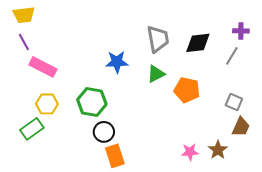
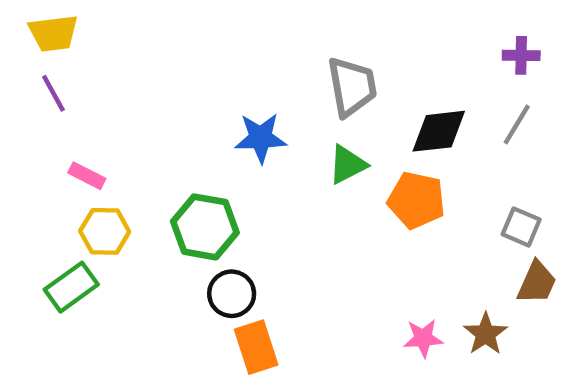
purple cross: (241, 31) -> (521, 55), moved
black diamond: (198, 43) -> (439, 131), moved
pink rectangle: (43, 67) -> (87, 176), moved, size x0.6

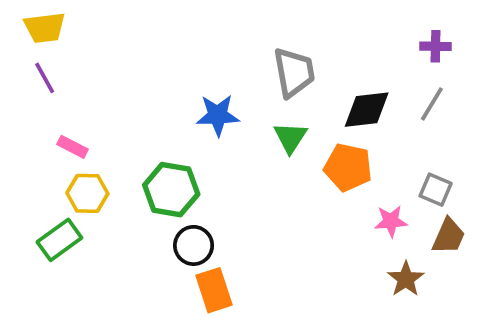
green triangle: (347, 165) -> (290, 137), turned -30
pink star: (423, 338) -> (391, 221), moved

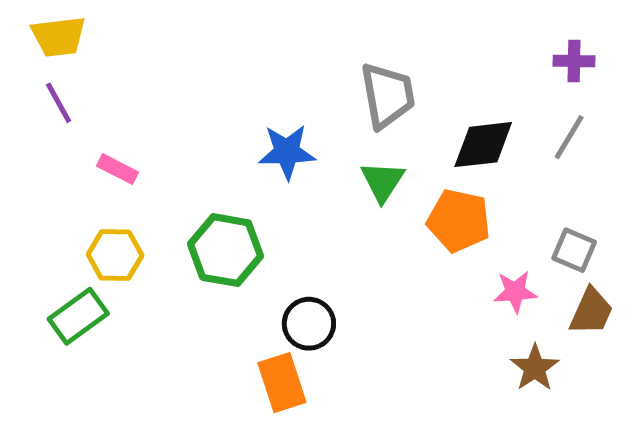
pink rectangle: (73, 147) -> (118, 169), moved
black circle: (194, 245) -> (309, 324), moved

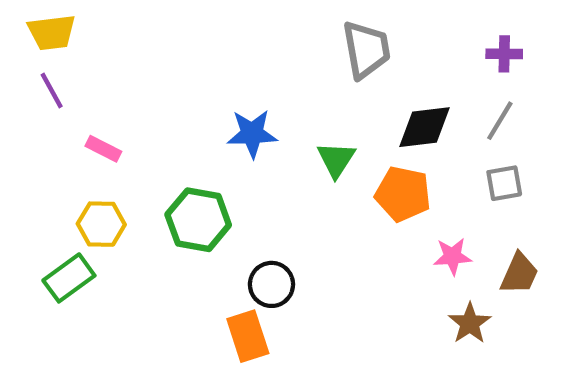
gray trapezoid: (388, 95) -> (366, 50), moved
gray square: (574, 250) -> (504, 183), moved, turned -33

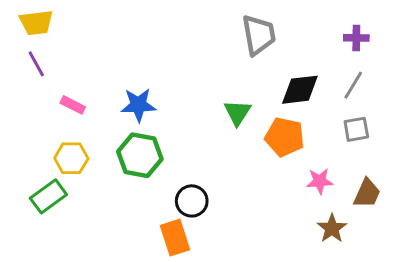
blue star: (252, 134) -> (138, 105), moved

